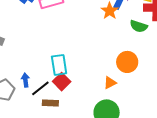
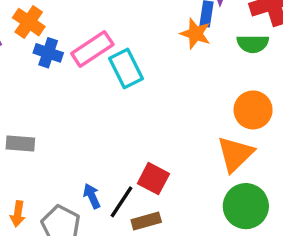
cyan rectangle: (59, 65) -> (126, 68), moved
orange triangle: (110, 83) -> (235, 154), size x1.6

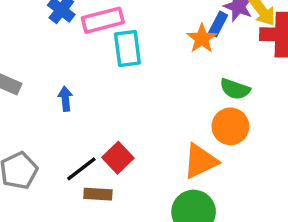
green semicircle: (253, 44) -> (235, 89), moved
blue arrow: (92, 196) -> (65, 99), moved

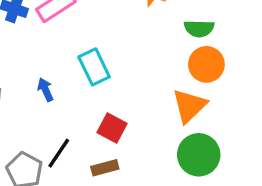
cyan rectangle: (127, 49) -> (94, 67), moved
black line: (81, 169) -> (59, 153), moved

